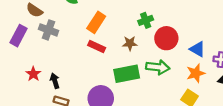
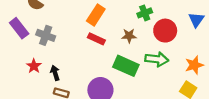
gray cross: (48, 30) -> (46, 35), moved
purple rectangle: (18, 36) -> (19, 28), turned -66
blue triangle: (197, 49) -> (196, 20), moved, turned 35
green rectangle: (127, 74) -> (126, 66), turned 35

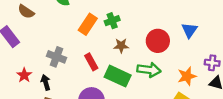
green cross: (145, 13) -> (112, 21), moved
gray cross: (46, 35) -> (56, 57), moved
red rectangle: (96, 39) -> (91, 62), moved, turned 35

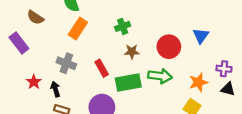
orange rectangle: (88, 24) -> (78, 29), moved
green rectangle: (118, 76) -> (128, 82), turned -35

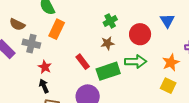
green cross: (123, 26) -> (110, 21), moved
gray cross: (66, 63) -> (31, 44), moved
red star: (34, 82) -> (45, 67), moved

